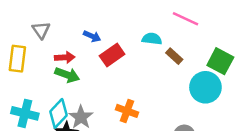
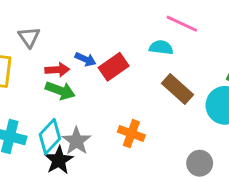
pink line: (186, 19) -> (182, 24), moved
blue arrow: (92, 36) -> (85, 59), moved
brown rectangle: (174, 56) -> (177, 89), moved, size x1.5

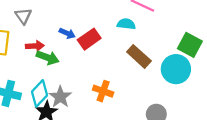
red arrow: (57, 70) -> (35, 46), moved

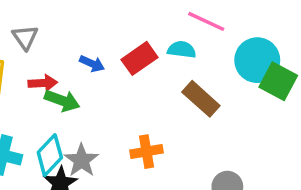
red rectangle: (89, 39) -> (139, 58), moved
cyan circle: (176, 69) -> (257, 60), moved
orange cross: (103, 91) -> (146, 152), turned -30

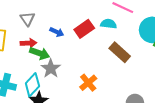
gray triangle: (25, 37) -> (27, 19), moved
orange cross: (146, 152) -> (88, 83), turned -30
gray star: (81, 160) -> (51, 68), moved

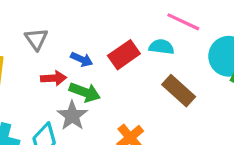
red arrow: (28, 43) -> (54, 78), moved
green arrow: (40, 53) -> (85, 92), moved

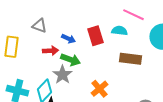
gray triangle: (36, 39) -> (39, 26), turned -35
red rectangle: (124, 55) -> (95, 36), turned -72
brown rectangle: (179, 91) -> (130, 59), turned -35

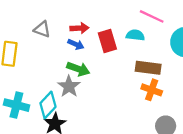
red arrow: (50, 51) -> (79, 28), moved
orange cross: (99, 89) -> (152, 90), moved, turned -30

